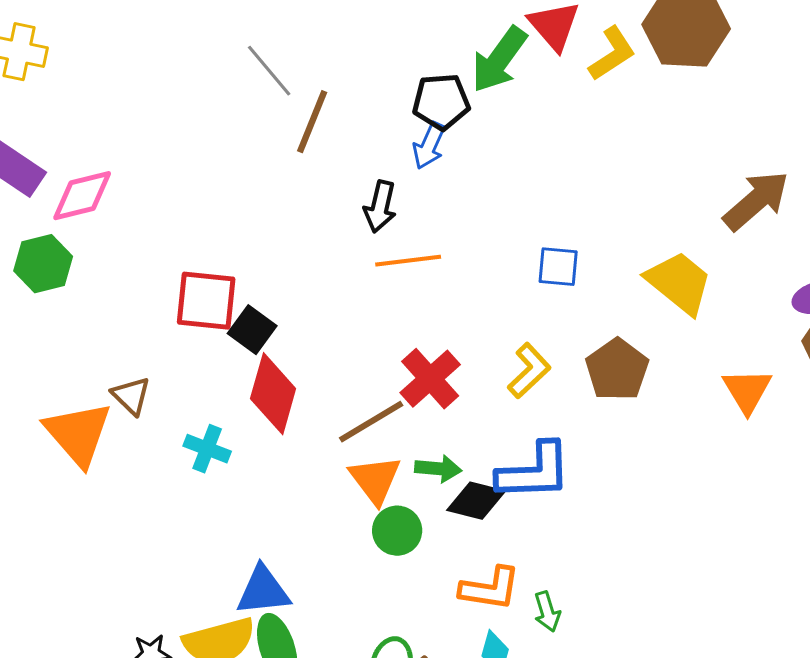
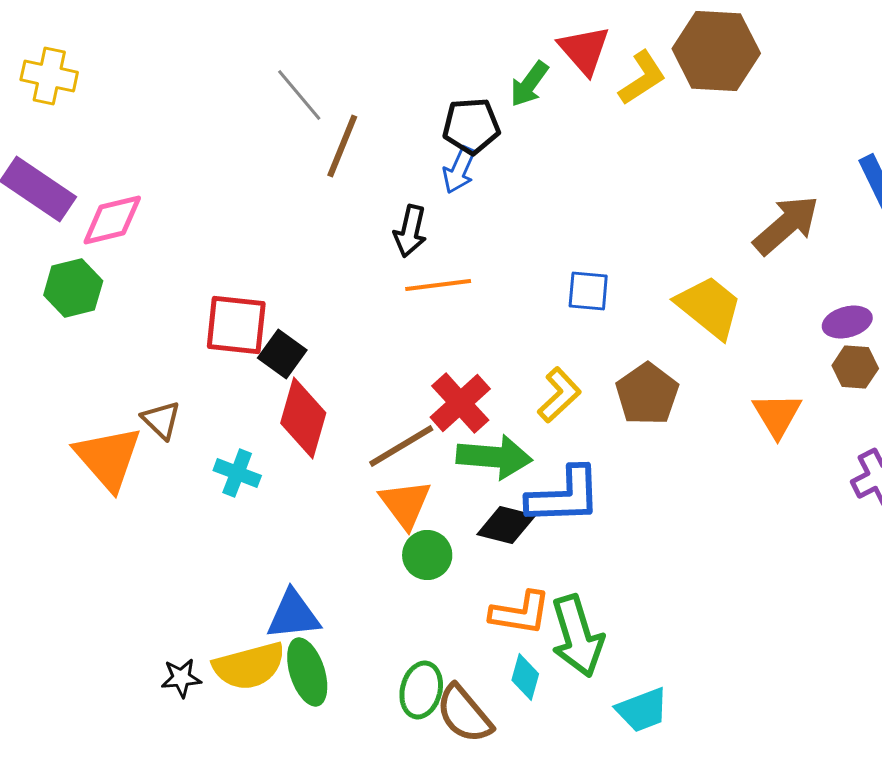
green arrow: (499, 60) -> (529, 84), size x0.7
green arrow: (438, 469) -> (494, 457), moved, size x1.6
green arrow: (547, 612) -> (577, 636), size x2.0

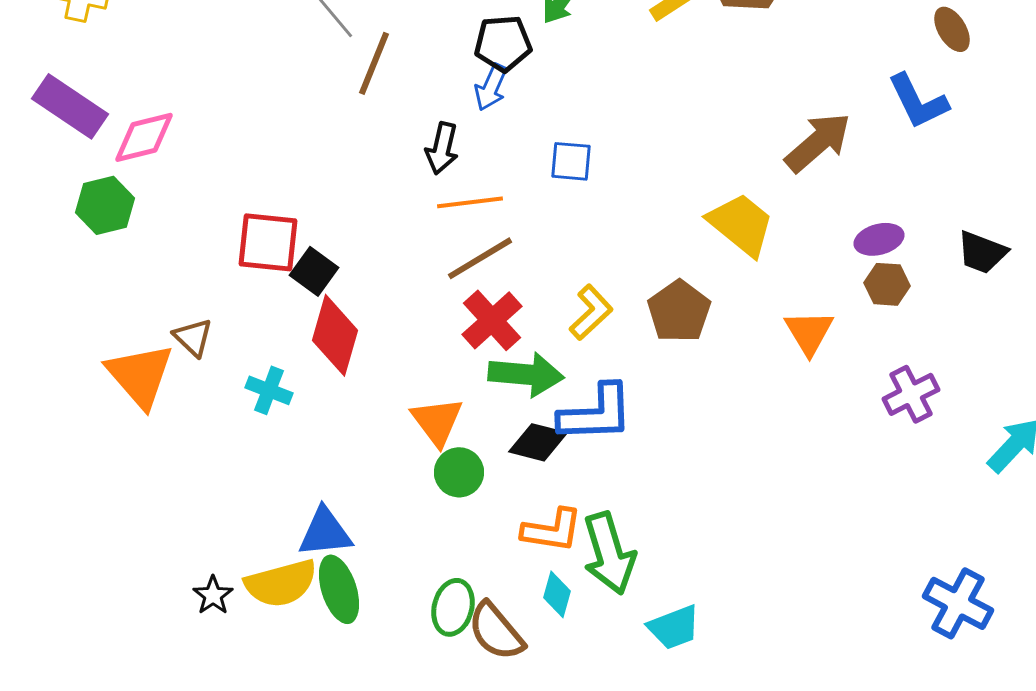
blue square: (588, 291) -> (571, 161), moved
brown line: (401, 446) -> (480, 258), moved
black star: (181, 678) -> (213, 595), turned -30

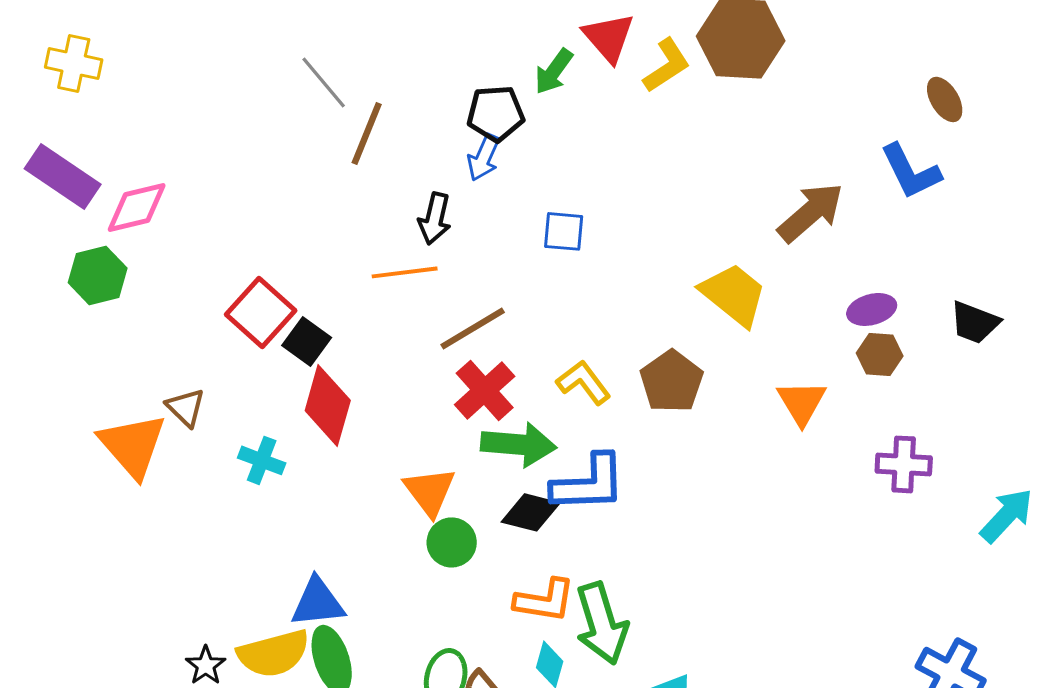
orange line: (470, 202) -> (405, 272), moved
red square: (268, 242) -> (261, 312), turned 36
yellow L-shape: (591, 312) -> (584, 382), turned -84
purple cross: (911, 394) -> (904, 464), turned 30

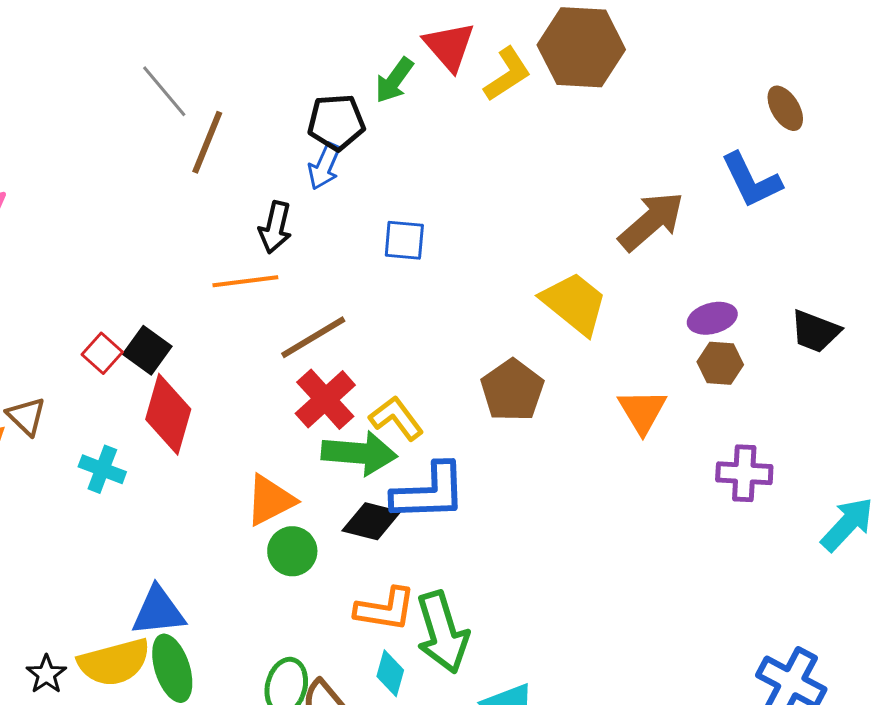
red square: (261, 312) -> (102, 353), moved, size x0.6
yellow L-shape: (584, 382) -> (396, 418), moved
orange triangle: (430, 491) -> (270, 500), turned 40

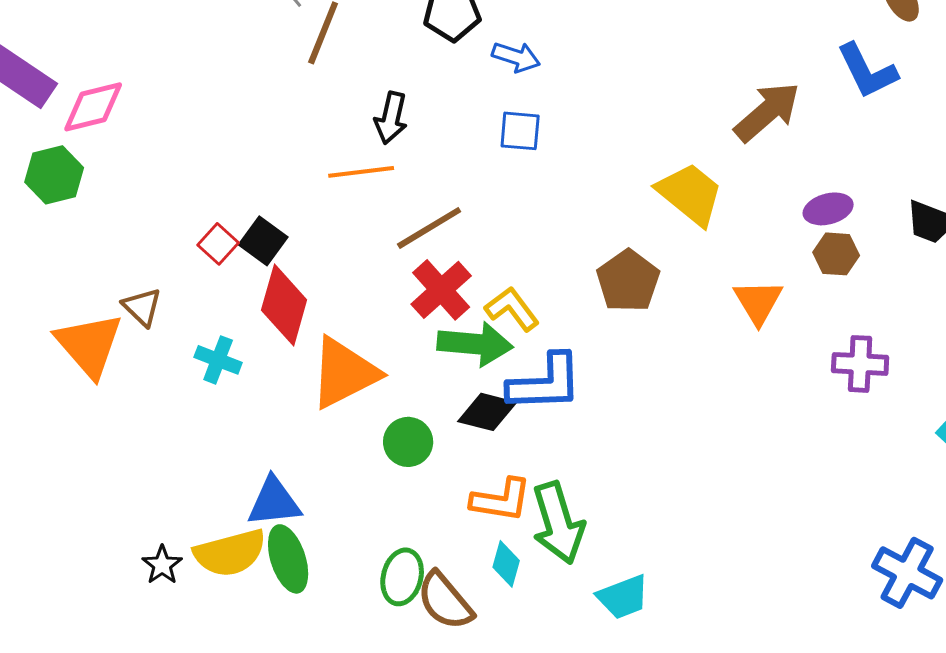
blue arrow: (324, 166) -> (516, 57), moved, turned -96
orange triangle: (270, 500) -> (344, 373), moved, size x1.4

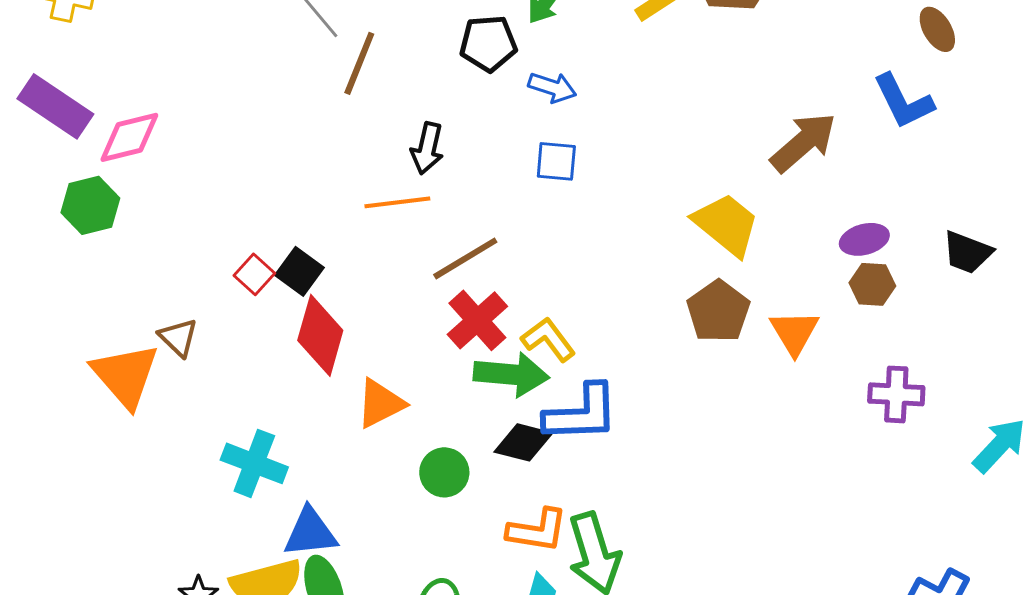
brown pentagon: (628, 281) -> (718, 311), moved
cyan cross: (218, 360) -> (254, 463), moved, size x1.4
orange triangle: (344, 373) -> (380, 403), size x0.7

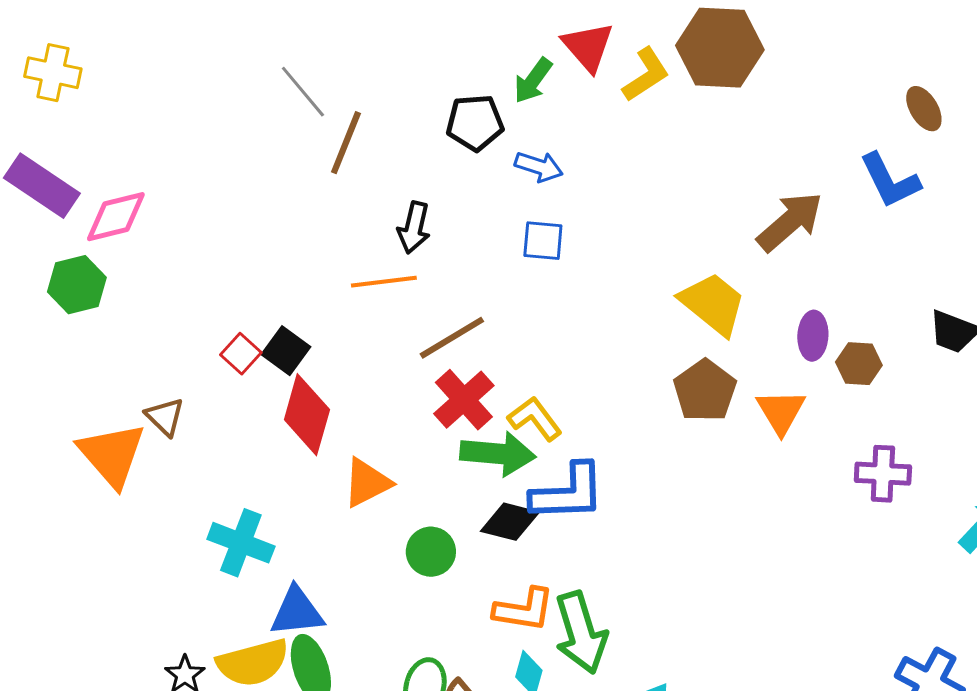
purple ellipse: (864, 239) -> (813, 336), moved, turned -72

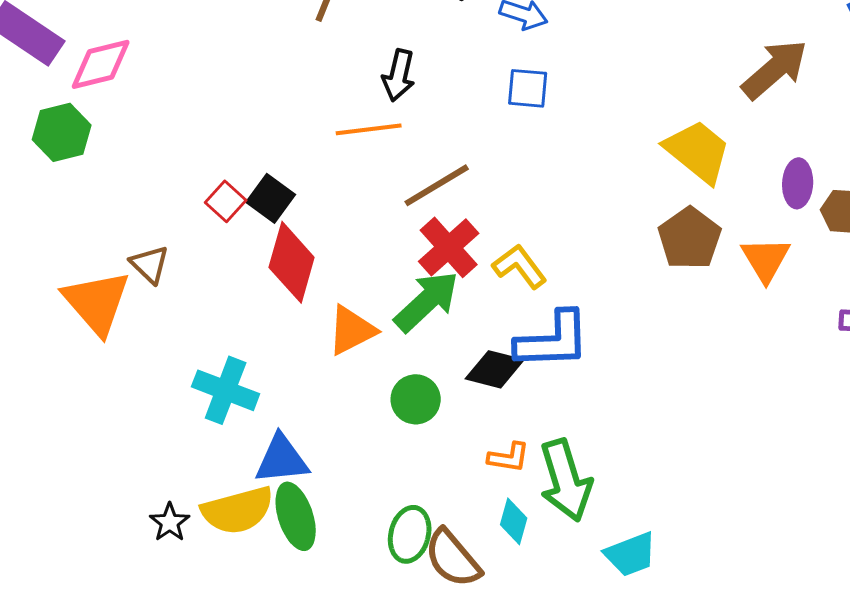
green arrow: (498, 454) -> (427, 301), moved, turned -48
orange L-shape: (524, 610) -> (509, 457), size x0.7

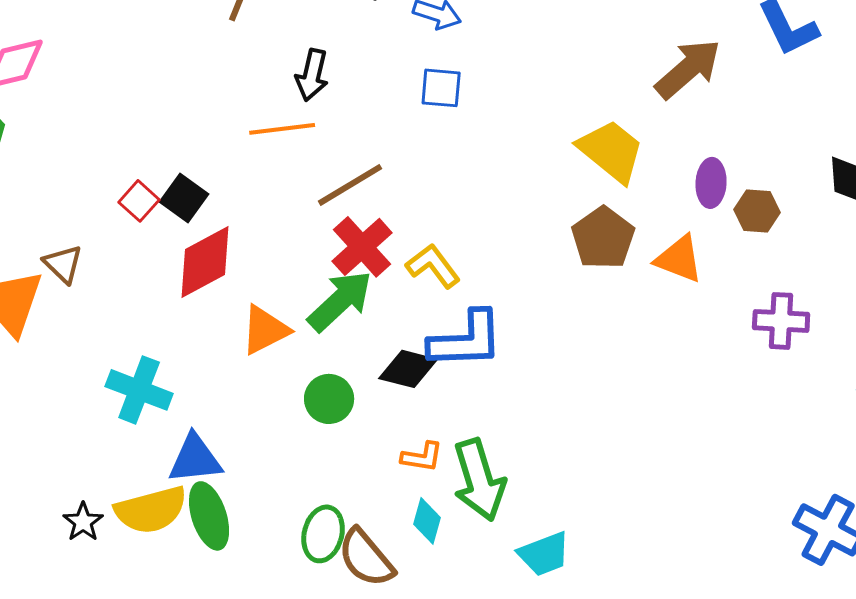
orange triangle: (766, 259) -> (679, 259), turned -38
red diamond: (292, 262) -> (205, 262), turned 46

